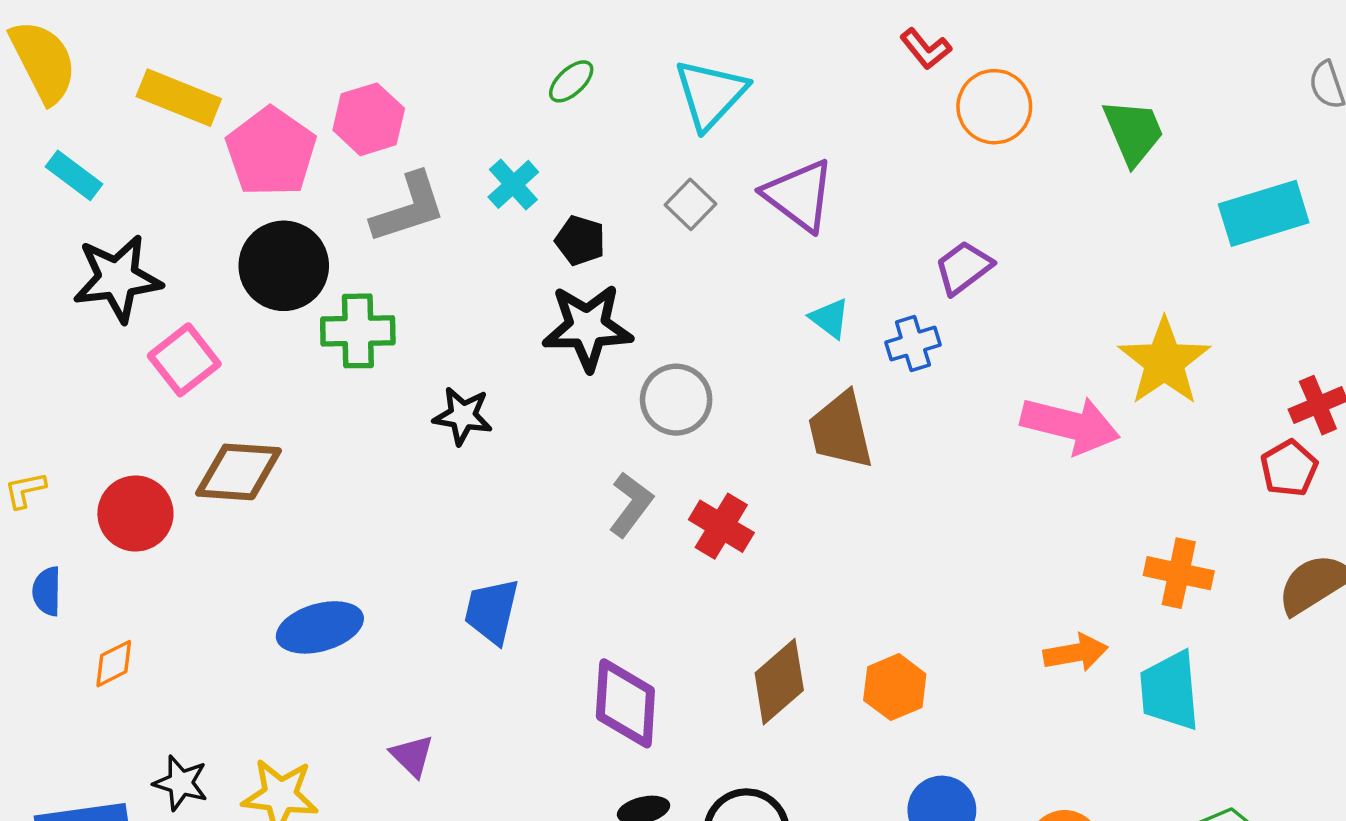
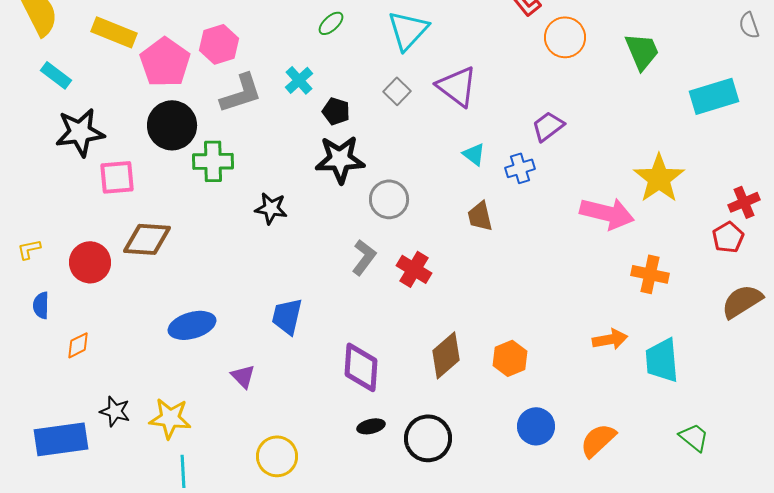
pink square: (184, 360) -> (117, 177), turned 33
brown trapezoid: (841, 430) -> (480, 216), size x0.7
orange cross: (1179, 573) -> (650, 274), moved
purple triangle: (412, 756) -> (243, 376), moved

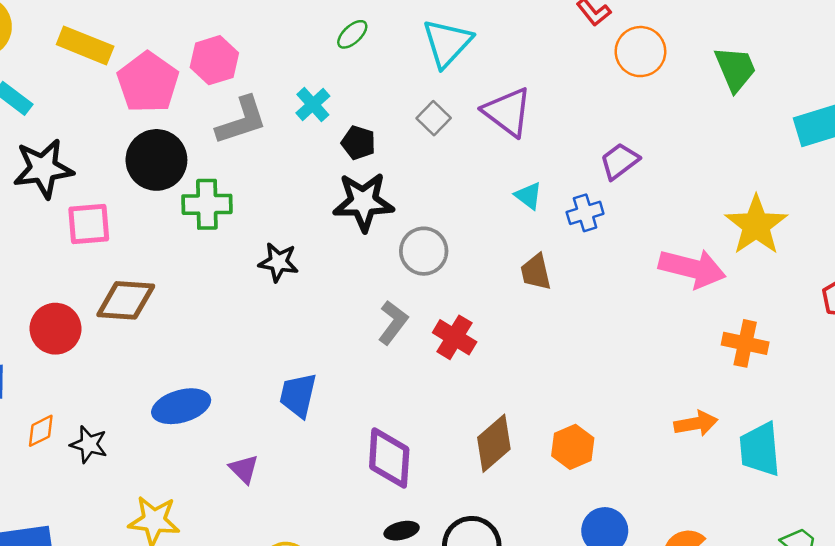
black star: (115, 411) -> (89, 444), moved

